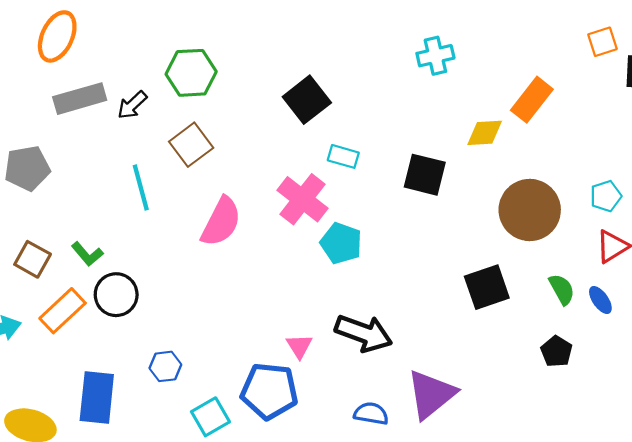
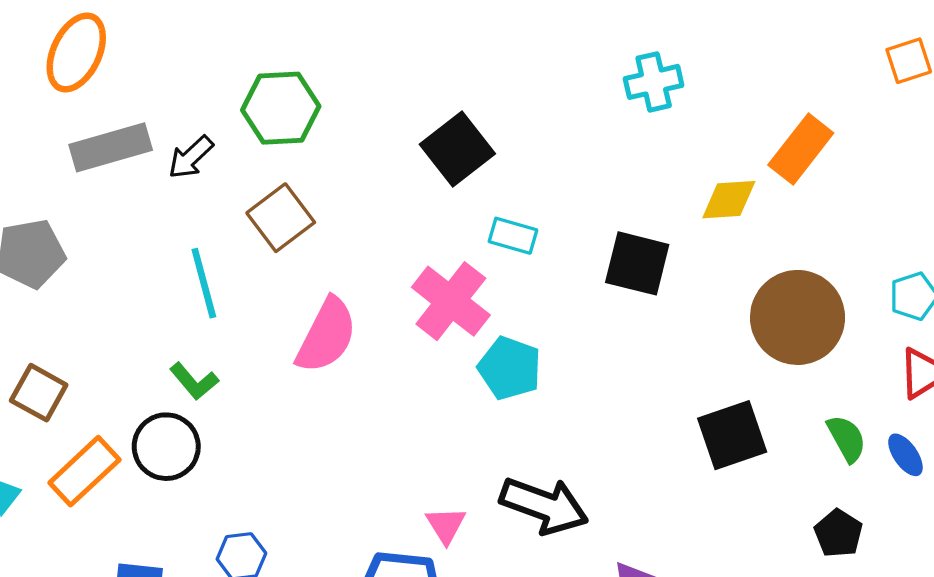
green L-shape: (87, 254) -> (194, 381), moved

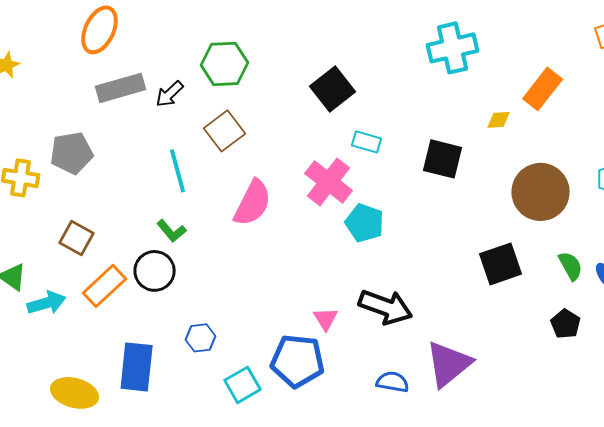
cyan cross: (654, 82) -> (453, 48), size x1.4
yellow diamond: (729, 200) -> (499, 120), size x0.7

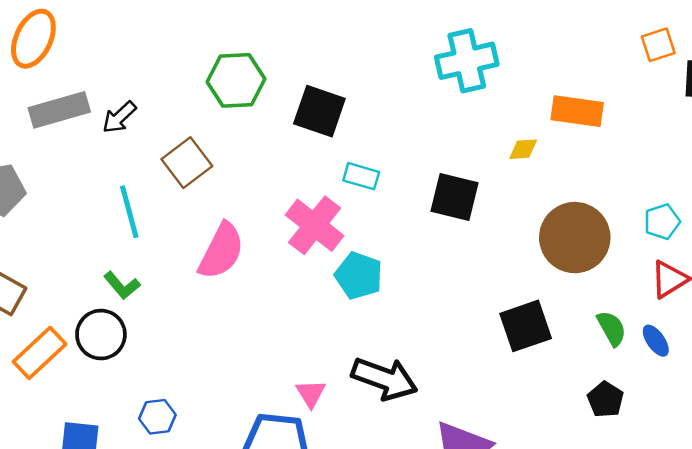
green hexagon: (225, 64) -> (236, 80), moved
black square: (333, 89) -> (319, 111), turned -33
orange rectangle: (543, 89) -> (577, 111), turned 60

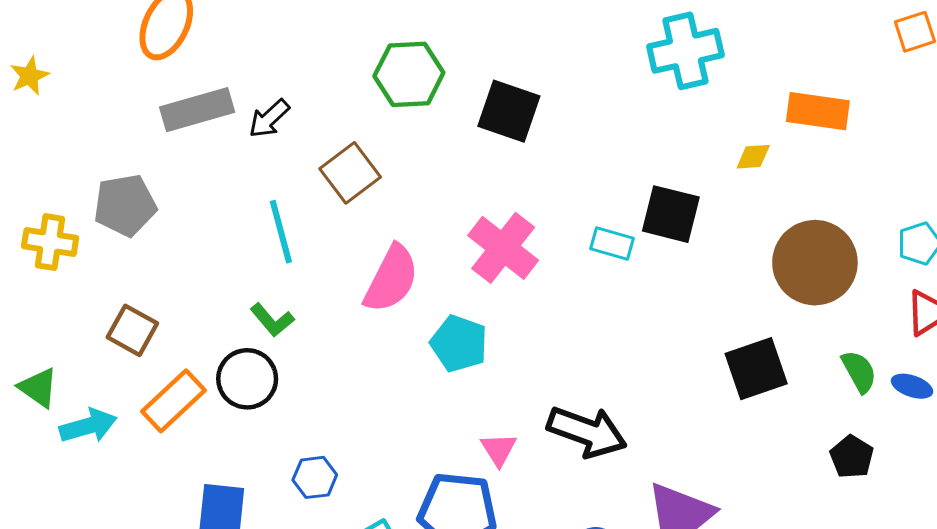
cyan rectangle: (361, 176) -> (612, 243), moved
cyan pentagon: (359, 276) -> (459, 344), moved
blue ellipse: (656, 341) -> (912, 386), turned -36

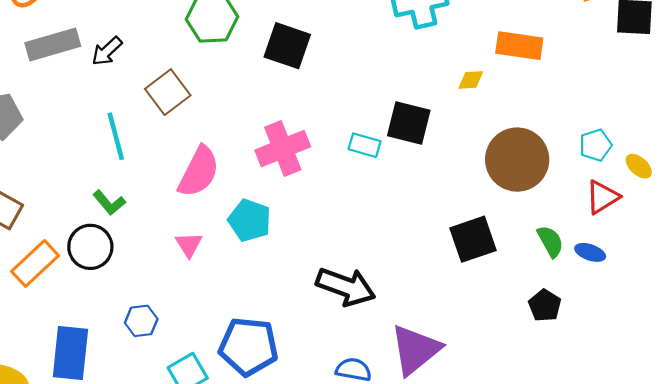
pink cross: (503, 248) -> (283, 148), turned 30
pink triangle: (499, 449) -> (189, 245), moved

